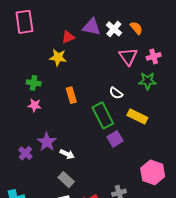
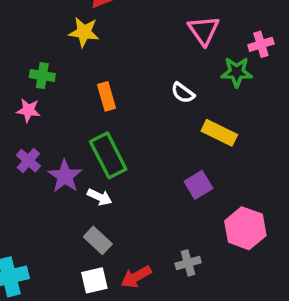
pink cross: (154, 56) -> (261, 44), moved
pink star: (35, 105) -> (28, 110), moved
green rectangle: (103, 115) -> (108, 155), moved
purple square: (115, 139) -> (198, 185), moved
purple cross: (25, 153) -> (28, 161), moved

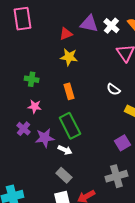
yellow star: (84, 32) -> (69, 57), moved
pink star: (28, 110) -> (35, 107), moved
purple star: (65, 176) -> (45, 138), turned 30
gray cross: (188, 263) -> (116, 176), moved, size x1.5

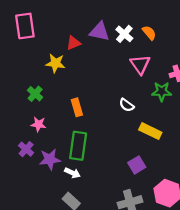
yellow star: (69, 57) -> (55, 63), moved
green cross: (32, 79) -> (35, 94), turned 32
green rectangle: (70, 126) -> (78, 146), turned 35

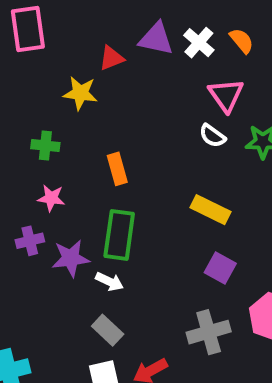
green cross: (35, 94) -> (45, 146), turned -35
white semicircle: (127, 105) -> (212, 136), moved
yellow rectangle: (150, 131) -> (211, 210), moved
purple cross: (26, 149) -> (30, 241), turned 35
purple square: (137, 165) -> (220, 268), turned -30

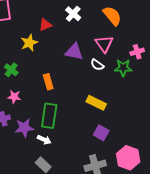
purple triangle: (156, 39) -> (74, 52), moved
orange semicircle: (242, 41) -> (112, 16), size x1.5
white cross: (199, 43) -> (73, 14), moved
yellow star: (80, 93) -> (29, 43), turned -30
green cross: (45, 146) -> (11, 70), turned 32

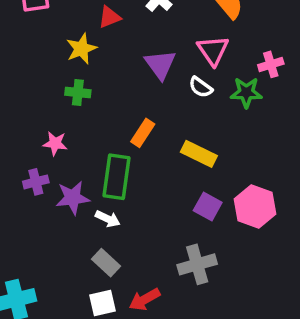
purple triangle: (74, 52) -> (160, 64), turned 42
green cross: (11, 70) -> (78, 92), moved, turned -32
orange rectangle: (48, 82) -> (143, 133), moved, turned 49
pink hexagon: (128, 158) -> (255, 207), moved

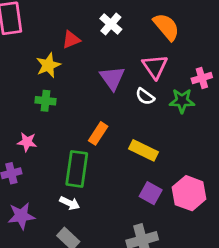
purple star: (73, 198) -> (21, 216), moved

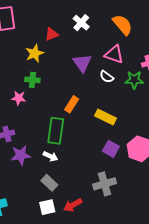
pink triangle: (155, 67) -> (114, 54), turned -36
pink star: (27, 142) -> (19, 98), moved
purple star: (21, 216) -> (21, 155), moved

